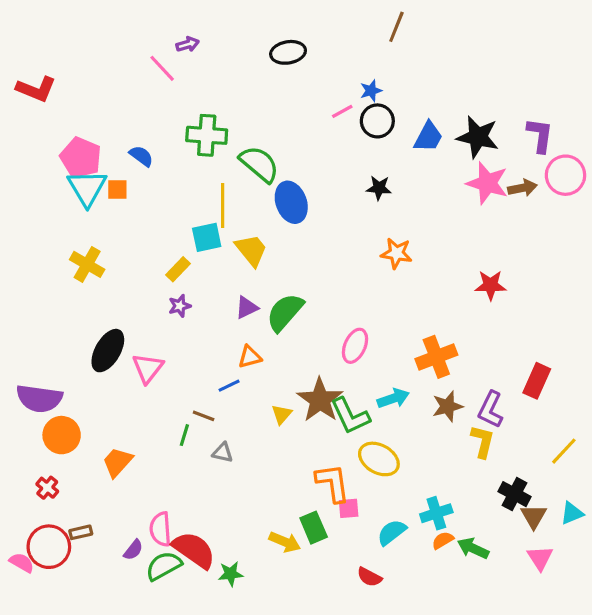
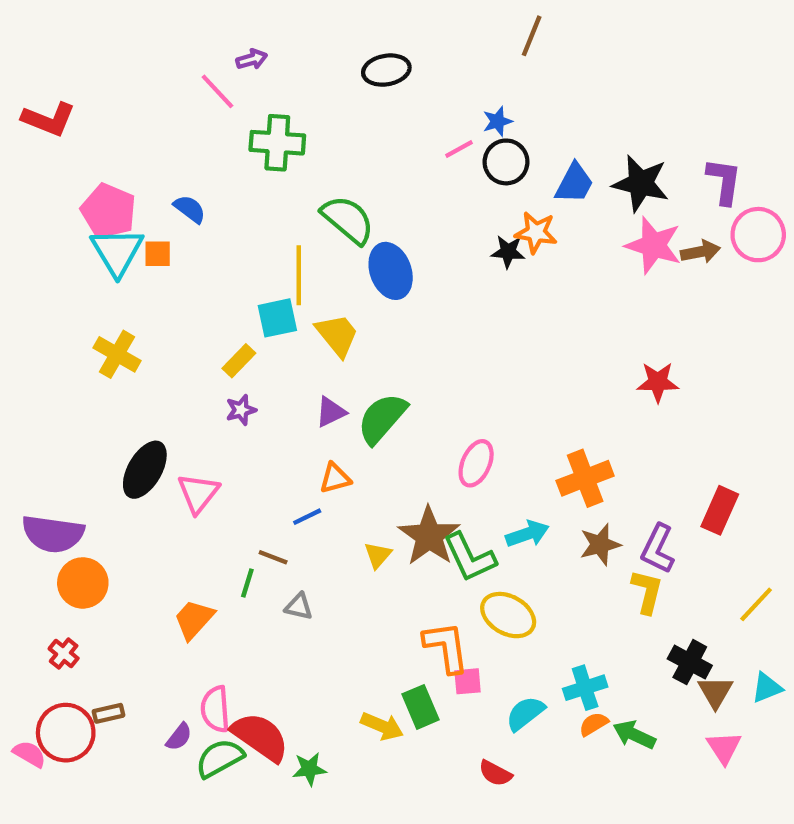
green cross: (207, 135) -> (277, 143), moved
orange star: (396, 253) -> (536, 232), moved
orange trapezoid: (117, 462) -> (194, 619), moved

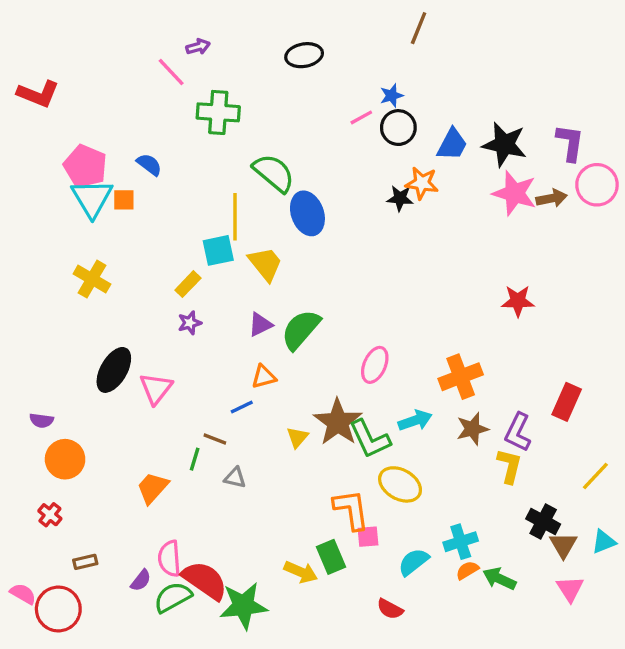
purple semicircle: (53, 534) -> (41, 420), size x0.5
red circle: (66, 733) -> (58, 609), moved
green star: (309, 769) -> (243, 606), size x1.8

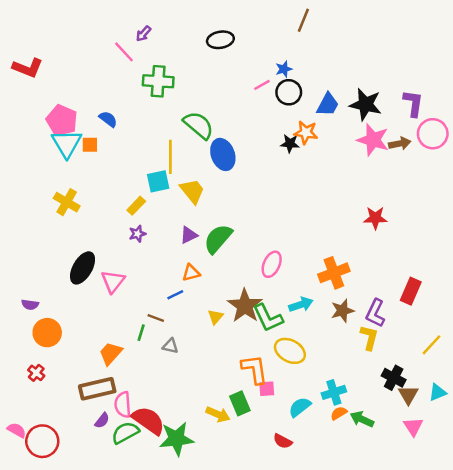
purple arrow: (198, 47) -> (144, 34), turned 147
brown rectangle: (85, 562) -> (97, 389), moved, size x2.0

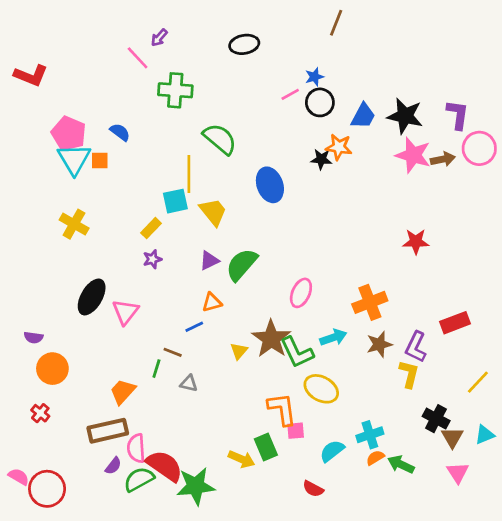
blue ellipse: (223, 154) -> (270, 185), moved
red rectangle: (411, 291) -> (455, 323), turned 45

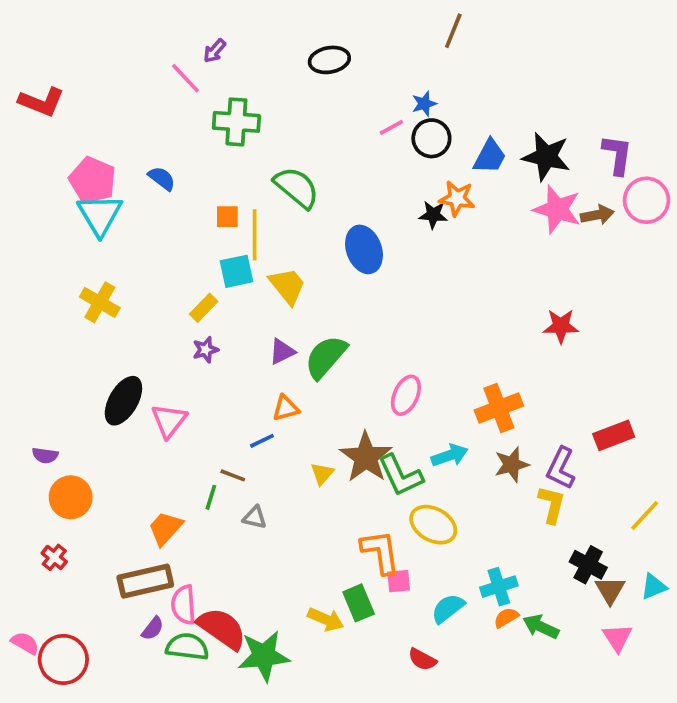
orange square: (100, 161) -> (227, 217), moved
green semicircle: (139, 479) -> (187, 647), turned 36

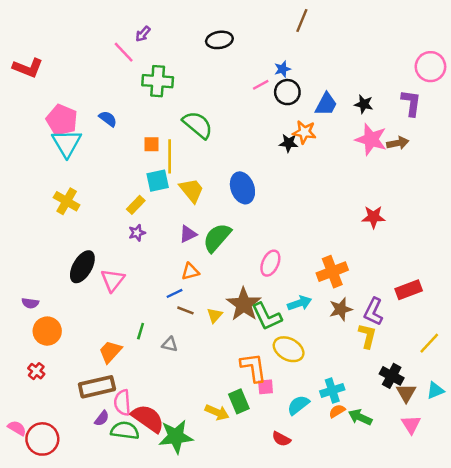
black star: (546, 157) -> (364, 104), size x0.6
pink circle: (646, 200) -> (430, 67), moved
blue ellipse: (364, 249) -> (242, 188), moved
brown line: (233, 475) -> (185, 310), moved

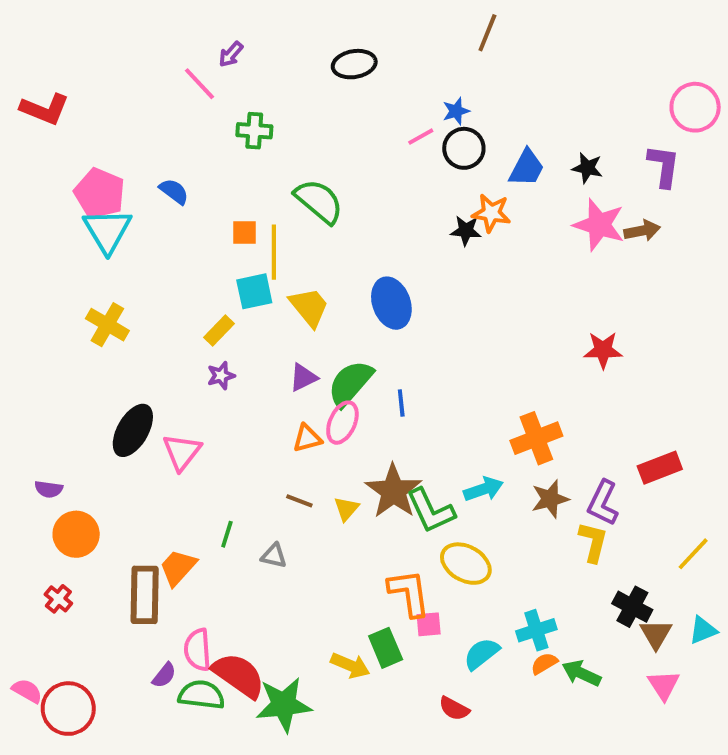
green cross: (158, 81) -> (254, 131), size x0.7
pink ellipse: (270, 263) -> (342, 423), moved
blue line: (175, 293) -> (401, 403), moved, turned -70
brown rectangle: (97, 387) -> (145, 595), moved, turned -76

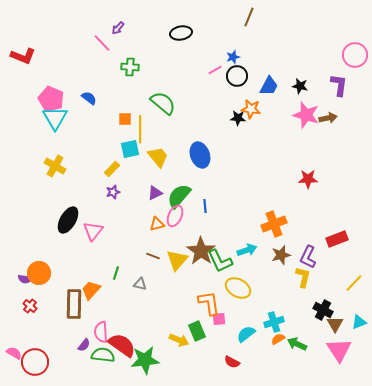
purple semicircle: (49, 489) -> (25, 279), moved
yellow triangle: (346, 509) -> (177, 260), size x1.6
pink triangle: (664, 685) -> (339, 350), size x1.5

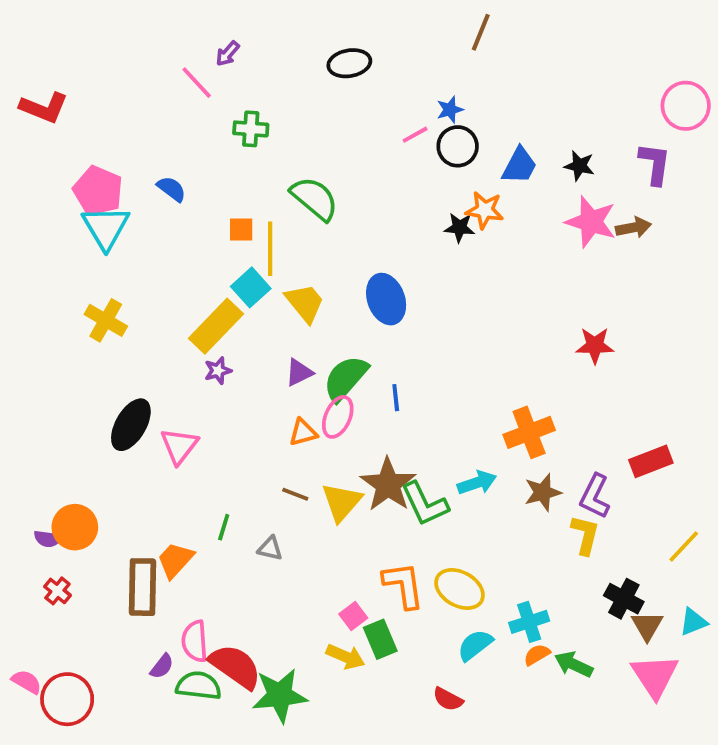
cyan square: (130, 149) -> (251, 287), turned -30
yellow rectangle: (112, 169) -> (216, 326), size x1.8
yellow ellipse: (238, 288) -> (460, 589), moved
pink square: (219, 319) -> (353, 616), moved, turned -32

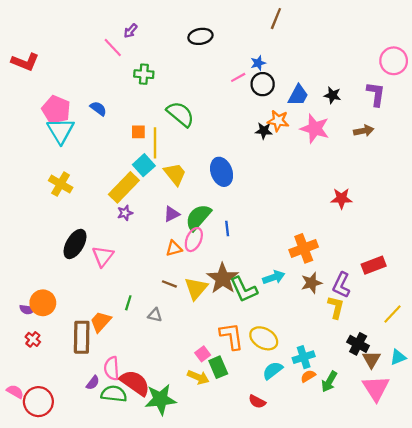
pink star: (591, 222) -> (315, 129), moved
green arrow: (574, 664) -> (329, 382), turned -85

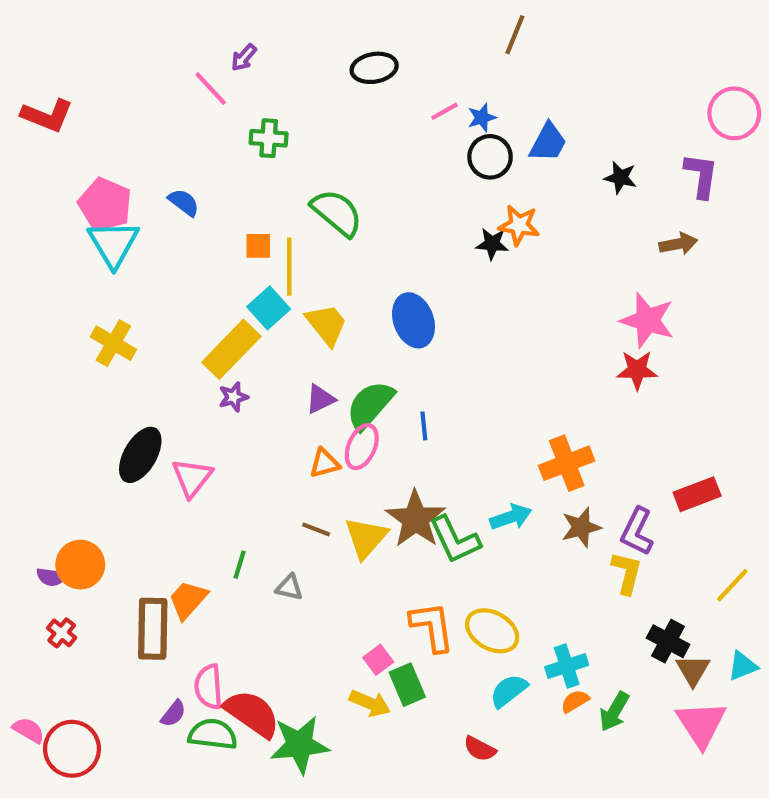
pink line: (238, 77) -> (445, 111), moved
blue trapezoid: (298, 95) -> (548, 142), moved
pink star: (315, 129) -> (647, 320), moved

